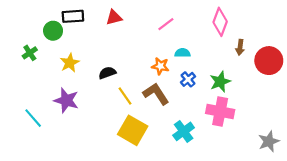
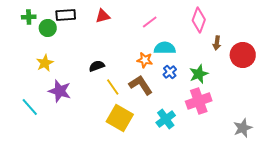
green cross: (30, 53) -> (29, 17), moved, turned 32
cyan semicircle: (182, 53) -> (165, 48), size x1.5
yellow star: (70, 63) -> (45, 63), moved
pink cross: (220, 111) -> (199, 101), turned -30

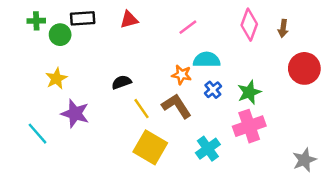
brown arrow: (217, 43) -> (283, 28), moved

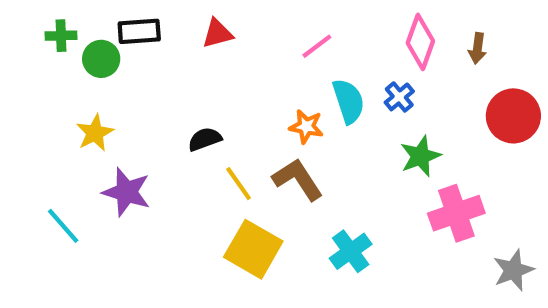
cyan semicircle: (207, 60) -> (348, 101), turned 72
blue cross: (213, 90) -> (399, 97), moved
pink cross: (249, 126) -> (456, 213), moved

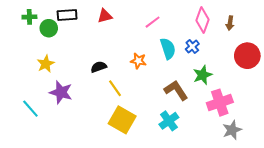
orange star: (306, 127) -> (138, 61), moved
brown L-shape: (298, 179) -> (176, 90), moved
gray star: (513, 270) -> (232, 130), moved

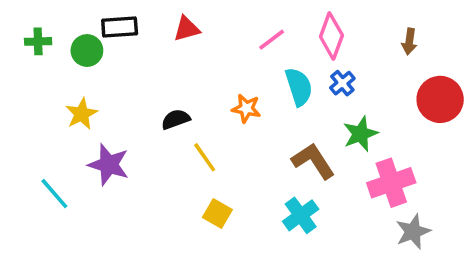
green cross: (29, 17) -> (38, 41), moved
pink diamond: (203, 20) -> (331, 36), moved
yellow square: (122, 120) -> (217, 213), size x0.6

